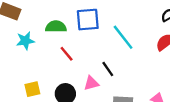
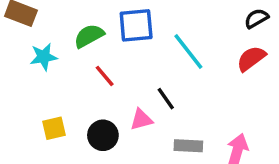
green semicircle: (56, 27) -> (89, 36), turned -30

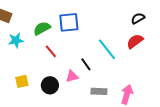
cyan line: (188, 52) -> (107, 49), moved

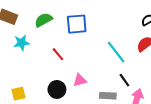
green semicircle: (42, 28) -> (43, 20), moved
black line: (86, 64) -> (124, 80), moved
yellow square: (22, 81) -> (19, 94), moved

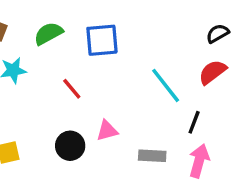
black line: (124, 80) -> (194, 122), moved, turned 56

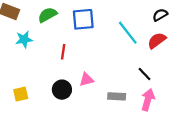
cyan line: (166, 85) -> (128, 33), moved
red line: (72, 89) -> (63, 52), turned 48
black line: (194, 122) -> (144, 74), turned -64

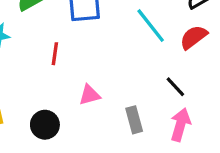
black circle: (62, 90) -> (45, 125), moved
gray rectangle: (117, 96) -> (134, 120), turned 72

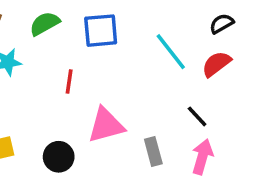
pink triangle: (90, 95) -> (106, 125), size x1.6

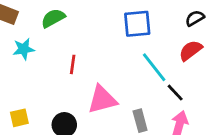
blue square: (101, 31) -> (137, 24), moved
cyan line: (171, 52) -> (154, 67), moved

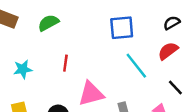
cyan star: (24, 49) -> (23, 69), moved
black line: (175, 93) -> (175, 88), moved

